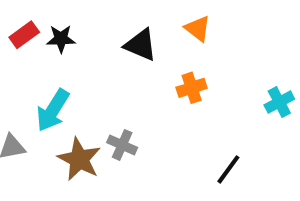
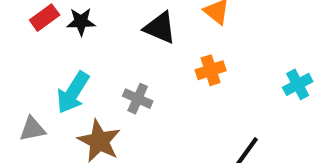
gray cross: (122, 145) -> (138, 99), moved

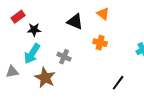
black star: (81, 22) -> (34, 30), moved
orange cross: (211, 70) -> (100, 43), turned 32

